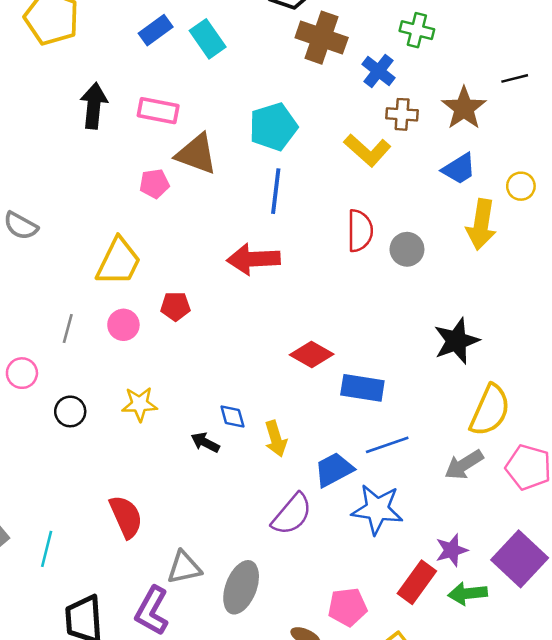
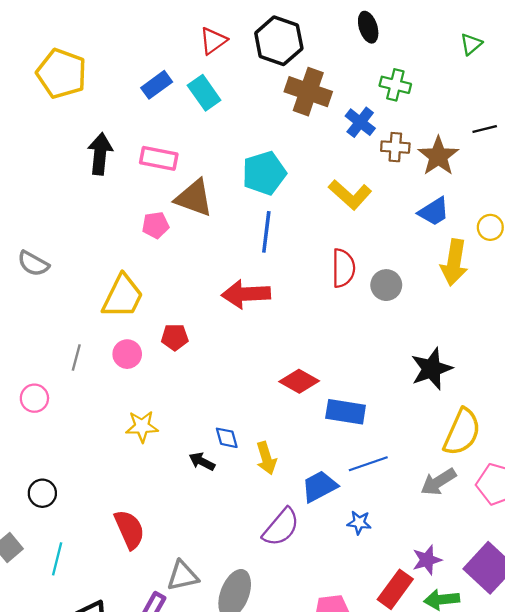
brown cross: (402, 114) -> (395, 147), moved
black circle: (70, 411) -> (42, 493), moved
blue star: (377, 509) -> (359, 523), size x0.5

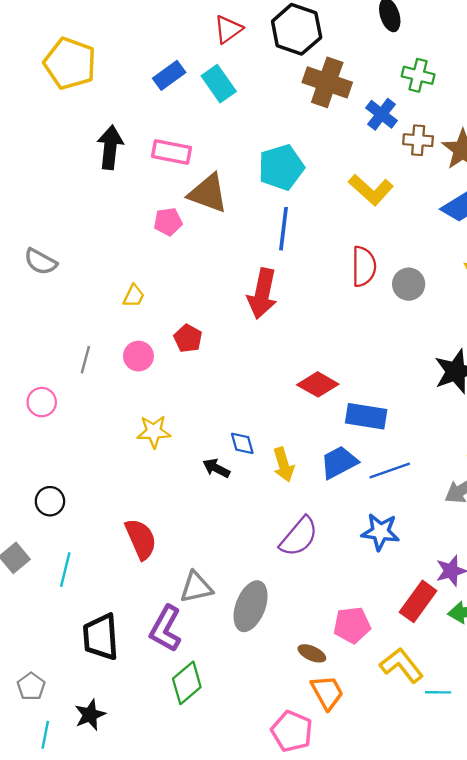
red arrow: (246, 294) -> (262, 294), turned -75
yellow trapezoid: (123, 296) -> (134, 296), size x0.5
red pentagon: (175, 337) -> (188, 338), turned 30
blue trapezoid: (320, 486) -> (339, 462), moved
blue star: (359, 523) -> (380, 532), size x1.5

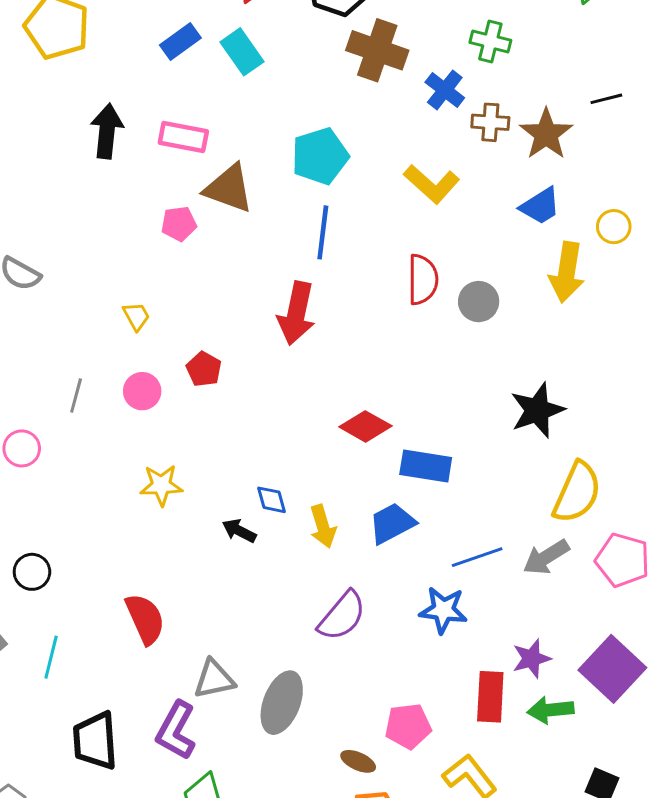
yellow trapezoid: (134, 296) -> (136, 316), turned -55
blue line: (390, 471) -> (477, 557), moved
red rectangle: (418, 601) -> (490, 697), turned -33

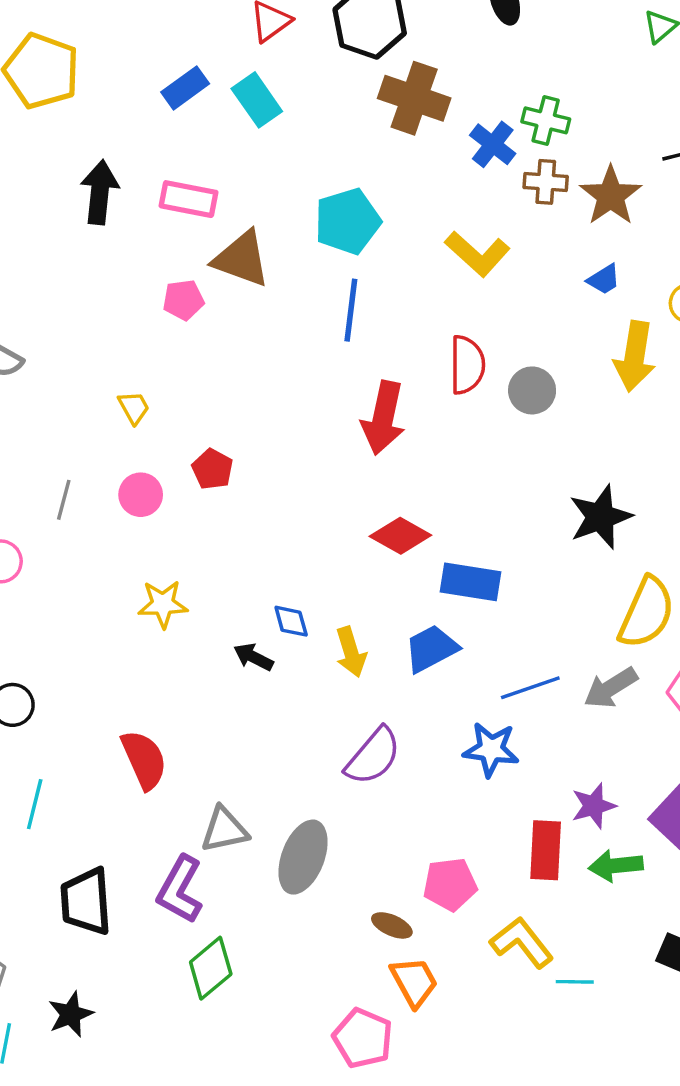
green cross: (490, 41) -> (546, 120), moved
blue trapezoid: (540, 206) -> (604, 279), size x0.7
red arrow: (296, 313) -> (383, 418), moved

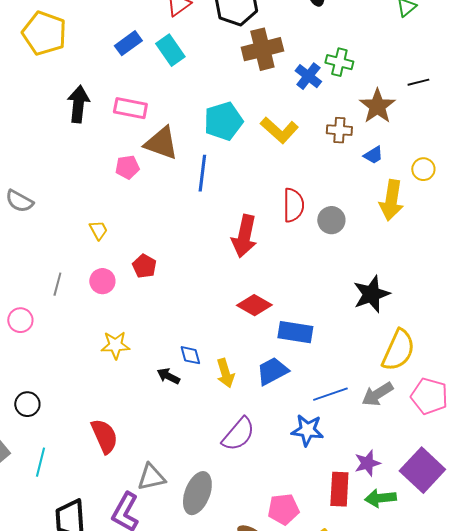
brown cross: (414, 98) -> (262, 49), turned -33
brown cross: (546, 182) -> (339, 130), moved
yellow L-shape: (477, 254) -> (279, 130), moved
blue line: (351, 310) -> (202, 173), moved

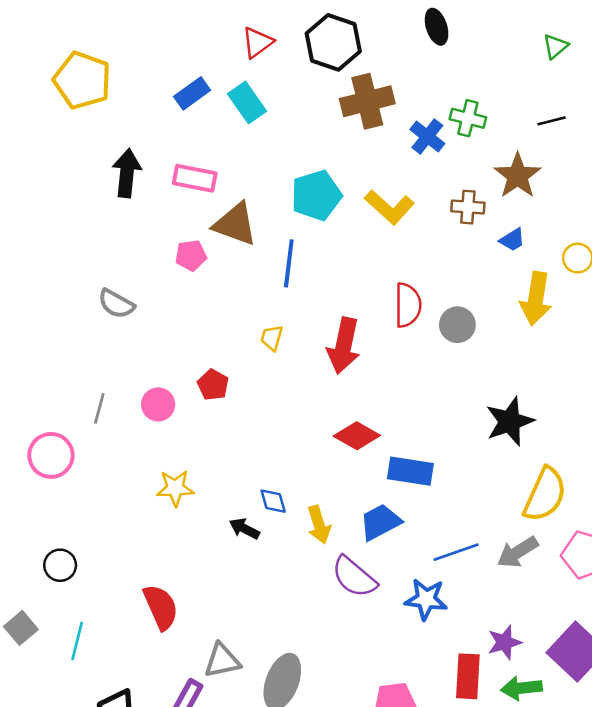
black line: (418, 82) -> (552, 121), moved
gray semicircle: (19, 201) -> (116, 304), moved
yellow trapezoid: (98, 230) -> (272, 338), moved, turned -135
pink circle: (20, 320) -> (51, 455), size x1.4
purple semicircle: (238, 434) -> (354, 577), moved, turned 90

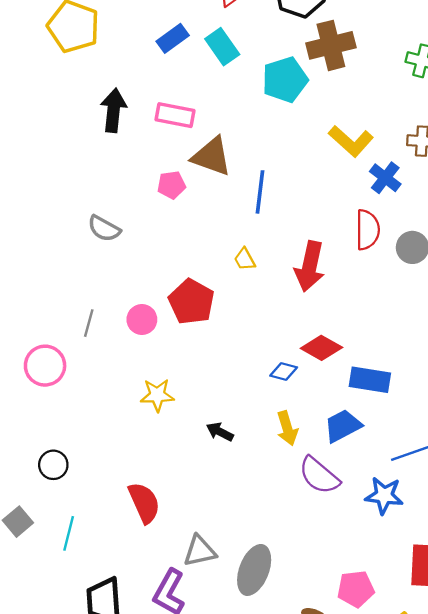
blue cross: (427, 136) -> (385, 178), moved
cyan pentagon: (316, 195) -> (285, 80), moved
yellow trapezoid: (272, 338) -> (245, 259), turned -45
red pentagon: (213, 385) -> (192, 302), size x1.6
blue diamond: (273, 501) -> (284, 371), moved, turned -60

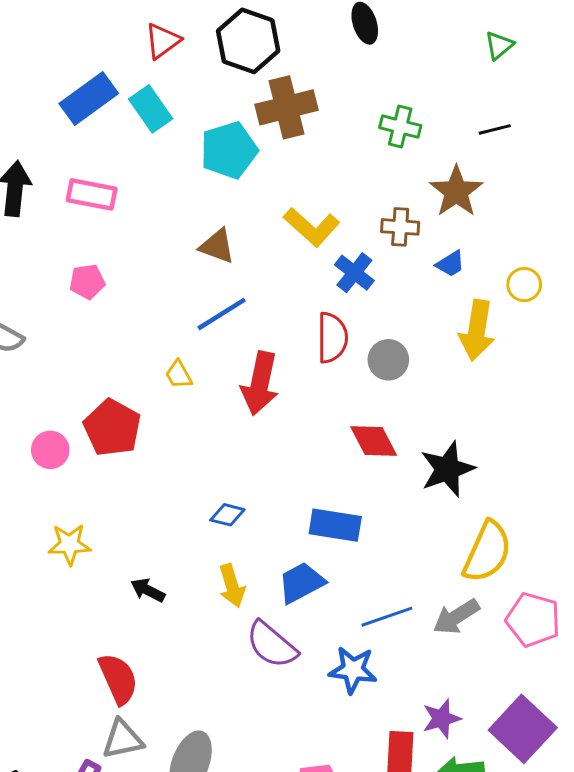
blue rectangle: (173, 38) -> (89, 98), size x1.4
brown triangle: (212, 156) -> (217, 246), moved, size x0.7
blue line: (260, 192) -> (222, 314), moved, turned 51
red diamond: (321, 348) -> (374, 441), moved, turned 33
red semicircle: (144, 503) -> (118, 679), moved

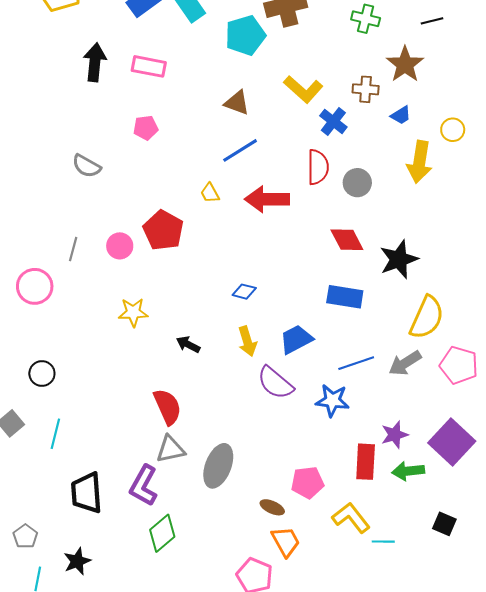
red arrow: (260, 383) -> (267, 199), turned 78
blue rectangle: (335, 525) -> (345, 297), moved

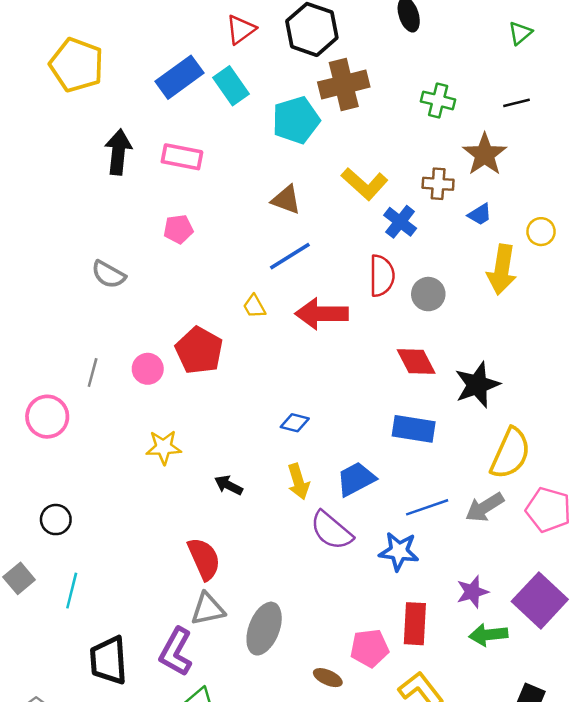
red rectangle: (366, 462) -> (415, 624), moved

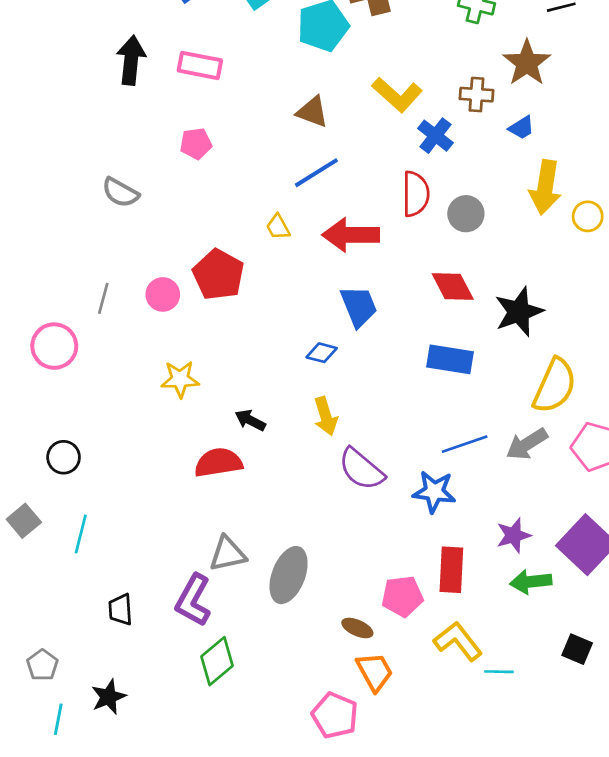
yellow circle: (541, 232) -> (588, 216), moved
blue trapezoid: (356, 479) -> (359, 306), moved, turned 96
red semicircle: (204, 559) -> (218, 463), moved, turned -75
black trapezoid: (108, 660) -> (120, 609), size x0.6

